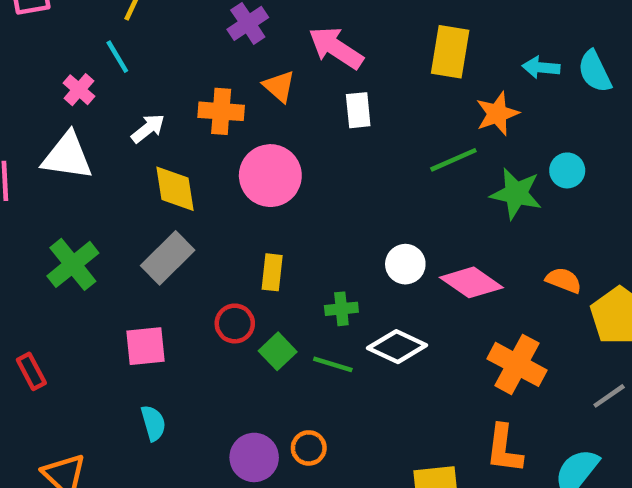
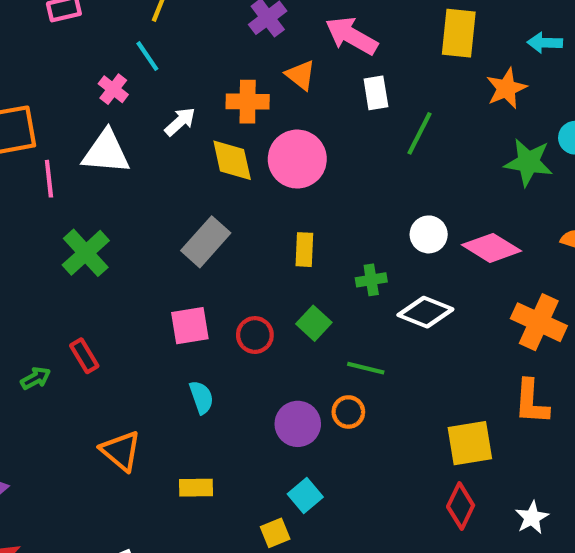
green line: (453, 160) -> (420, 133), moved, turned -36
yellow diamond: (175, 189) -> (232, 160), moved
green cross: (73, 264) -> (86, 253), moved
red circle: (235, 323) -> (255, 335), moved
green line: (333, 364) -> (366, 368), moved

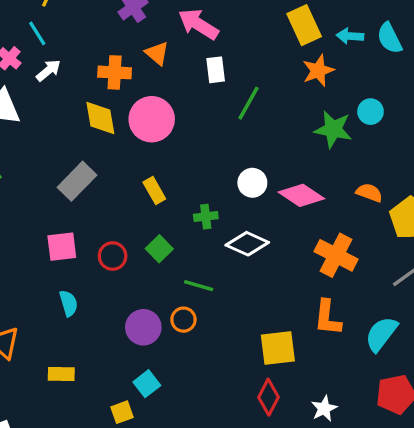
yellow rectangle: (459, 33) -> (304, 25), moved, turned -33
white arrow: (180, 122) -> (48, 70), moved
yellow rectangle: (304, 250) -> (154, 191), turned -35

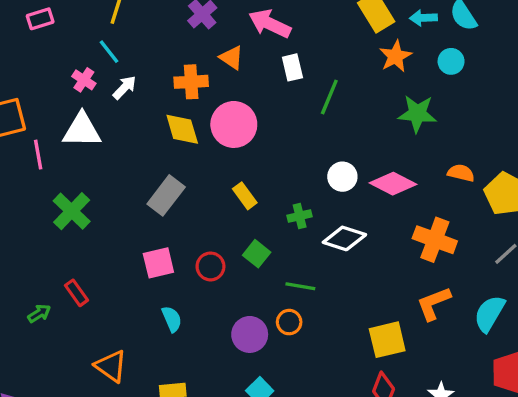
cyan circle: (371, 112) -> (451, 61), moved
orange L-shape: (328, 318) -> (434, 303), turned 69

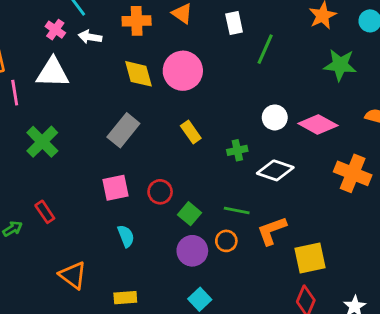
orange cross: (191, 82) -> (137, 21), moved
white arrow: (125, 87) -> (90, 37), turned -125
green square: (257, 254) -> (190, 214), moved
orange L-shape: (434, 303) -> (272, 231), moved

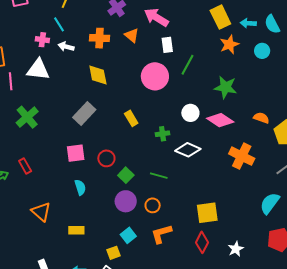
pink cross: (55, 30) -> (42, 40), turned -32
green star: (340, 65) -> (226, 87), moved
pink circle: (183, 71) -> (155, 76), moved
orange L-shape: (272, 231) -> (161, 234), moved
orange circle: (226, 241) -> (153, 205), moved

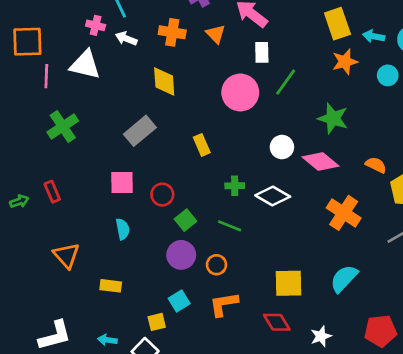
green cross: (163, 134) -> (235, 186), moved
cyan semicircle: (270, 203) -> (344, 279), moved
red diamond: (202, 242) -> (277, 322), turned -65

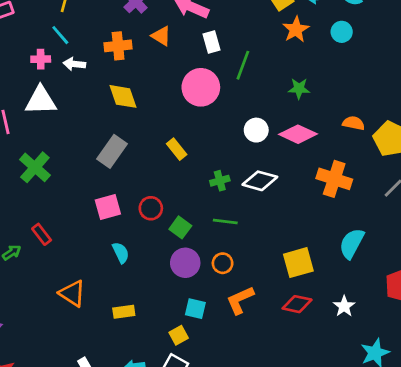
green star: (333, 118) -> (299, 89), size x0.7
cyan square: (179, 301) -> (195, 309), turned -30
red diamond: (277, 322) -> (297, 304), turned -32

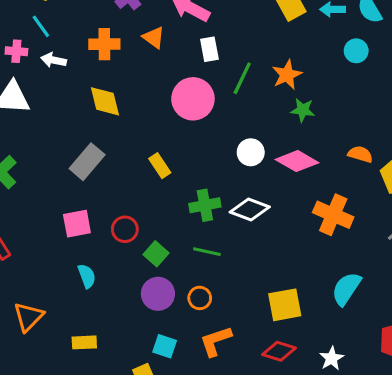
orange star: (296, 29) -> (287, 75), moved
green cross: (220, 181) -> (205, 205), size x1.4
orange triangle: (72, 293) -> (28, 317), turned 36

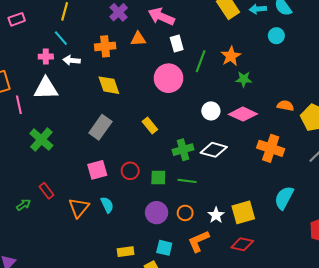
orange triangle: (154, 37) -> (138, 39), turned -35
green square: (156, 254) -> (158, 178), moved, turned -35
orange triangle: (28, 317) -> (79, 208), moved
yellow rectangle: (84, 342) -> (126, 252), moved
white star: (332, 358) -> (216, 215), moved

